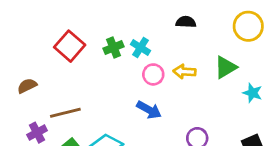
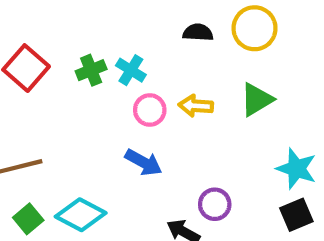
yellow circle: (248, 26) -> (255, 28), moved
cyan star: (253, 93) -> (296, 169), moved, size x1.4

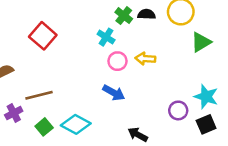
green cross: (91, 70) -> (124, 16), moved, turned -30
green triangle: (257, 100) -> (201, 42), moved
purple circle: (215, 204) -> (178, 110), moved

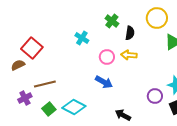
black semicircle: (147, 14) -> (130, 33), moved, turned 96
red square: (43, 36) -> (32, 48), moved
cyan cross: (106, 37) -> (82, 38), moved

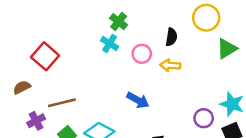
green cross: (112, 21) -> (119, 22), moved
pink circle: (107, 57) -> (142, 54), moved
brown semicircle: (18, 65) -> (22, 87), moved

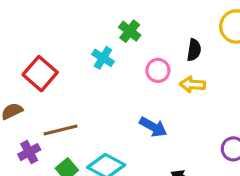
cyan cross: (110, 43) -> (103, 58), moved

